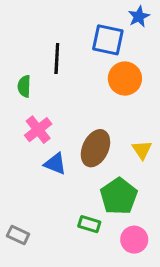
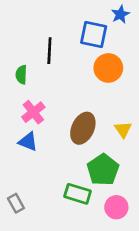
blue triangle: (55, 164) -> (28, 142), moved
green rectangle: (89, 224) -> (78, 194), size x1.4
gray rectangle: (18, 235) -> (16, 203), turned 36

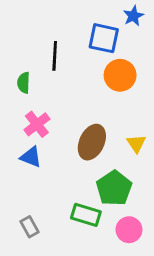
gray rectangle: (16, 203) -> (29, 227), moved

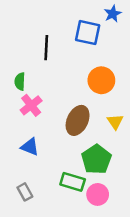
orange circle: (120, 75) -> (101, 80), moved
green semicircle: (24, 83) -> (20, 82), moved
blue triangle: (31, 157) -> (30, 147), moved
pink circle: (129, 230) -> (98, 194), moved

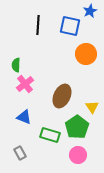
black line: (46, 48) -> (38, 25), moved
orange circle: (101, 80) -> (86, 54), moved
yellow triangle: (115, 122) -> (92, 107), moved
green rectangle: (73, 182) -> (50, 135), moved

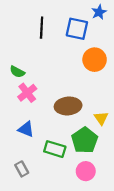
green semicircle: (16, 65) -> (17, 72), turned -64
brown ellipse: (62, 96) -> (68, 106), turned 60

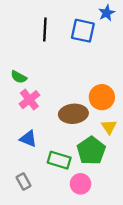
orange circle: (95, 60) -> (102, 97), moved
pink circle: (86, 171) -> (80, 184), moved

